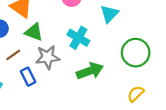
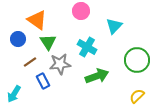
green triangle: (34, 32) -> (48, 42), turned 36

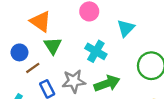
blue circle: (18, 39) -> (19, 52), moved
gray star: (60, 64) -> (74, 81), moved

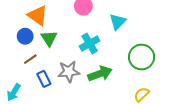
cyan cross: (96, 51) -> (90, 44), turned 30
blue circle: (19, 52) -> (25, 36), moved

